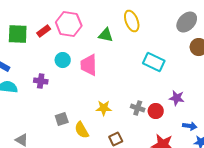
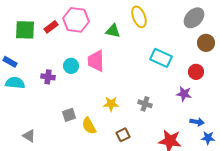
cyan circle: (63, 60) -> (71, 66), moved
red circle: (156, 111) -> (196, 72), moved

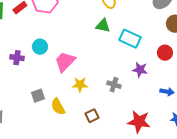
green triangle: (113, 31) -> (103, 26), moved
pink trapezoid: (96, 61) -> (65, 62), moved, turned 45
purple star: (184, 94) -> (140, 70), moved
blue arrow: (197, 122) -> (167, 92), moved

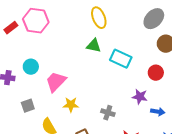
purple star: (140, 70) -> (140, 97), moved
gray cross: (114, 85) -> (108, 113), moved
gray square: (38, 96) -> (28, 106), moved

